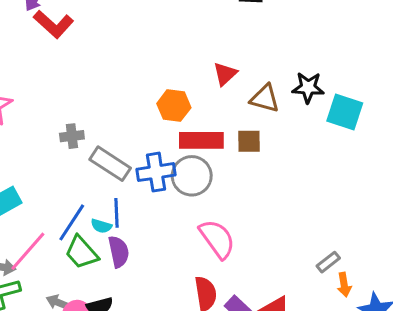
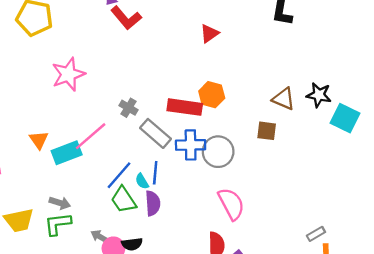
red triangle: (225, 74) -> (209, 34), moved
gray cross: (72, 136) -> (129, 108), turned 30
red rectangle: (201, 140) -> (185, 107), moved
cyan semicircle: (101, 226) -> (142, 181), turned 35
pink line: (28, 251) -> (91, 136), moved

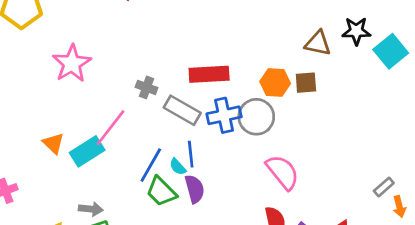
orange hexagon: (212, 95) -> (275, 82), moved
cyan square: (345, 118) -> (391, 51), turned 36

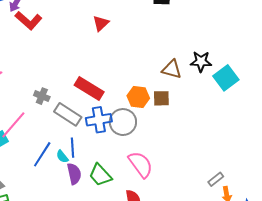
red rectangle: (209, 74) -> (89, 88), turned 32
green trapezoid: (161, 192) -> (100, 175), moved

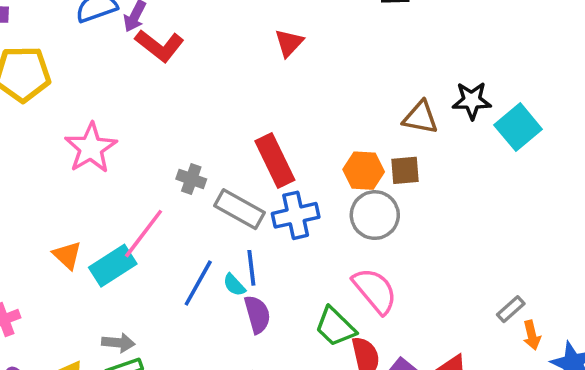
red rectangle: (89, 88) -> (275, 161), turned 36
gray circle: (123, 122) -> (375, 215), moved
green trapezoid: (100, 175) -> (335, 327), moved

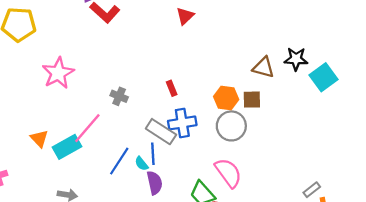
red rectangle: (275, 161) -> (172, 88), size x0.5
gray rectangle: (240, 209) -> (161, 132), moved

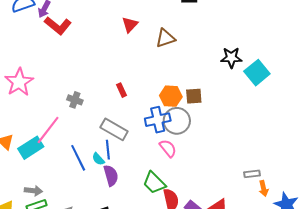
brown triangle: (263, 67) -> (165, 38), moved, turned -30
blue cross: (182, 123) -> (158, 120), moved
blue line: (119, 161) -> (78, 158), turned -56
pink semicircle: (228, 173) -> (168, 148), moved, size x0.7
gray rectangle: (312, 190) -> (252, 174), turned 35

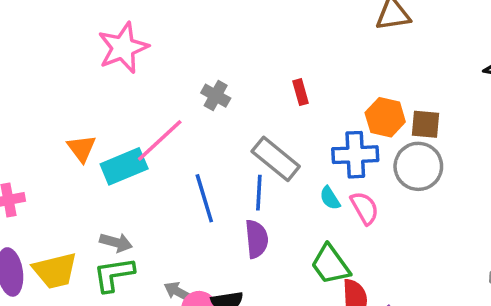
gray circle: (177, 121) -> (418, 166), moved
cyan semicircle: (98, 159) -> (330, 198), moved

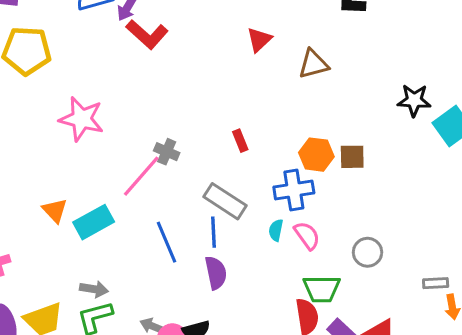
pink star: (123, 48) -> (82, 119), turned -30
pink line: (160, 140) -> (141, 176), moved
gray circle: (418, 166) -> (368, 252), moved, size x0.7
cyan semicircle: (330, 198) -> (276, 230), turned 50
green trapezoid: (330, 265) -> (322, 289), moved, turned -48

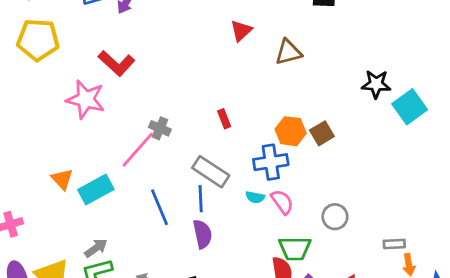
red L-shape: (147, 34) -> (116, 63), moved
brown square: (352, 157) -> (322, 133), turned -30
cyan semicircle: (276, 230) -> (255, 197), turned -90
gray arrow: (94, 289) -> (96, 248), turned -45

